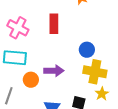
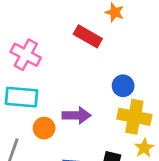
red rectangle: (54, 24) -> (88, 36), moved, turned -60

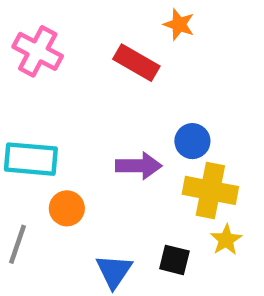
pink cross: (26, 55) -> (38, 51), moved
purple arrow: (77, 115) -> (139, 166), moved

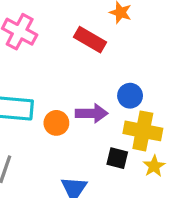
orange circle: (67, 208) -> (56, 123), moved
black square: (174, 260) -> (117, 158), moved

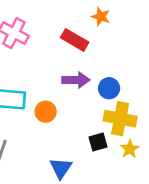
purple arrow: (92, 113) -> (76, 80), moved
black square: (117, 158) -> (98, 142), turned -30

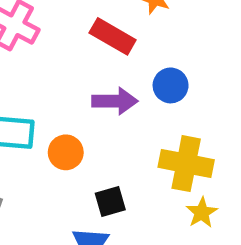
blue circle: (109, 88) -> (171, 85), moved
black square: (98, 142) -> (110, 201), moved

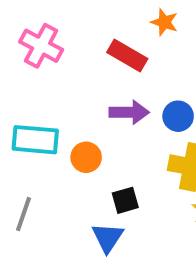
blue circle: (171, 85) -> (178, 116), moved

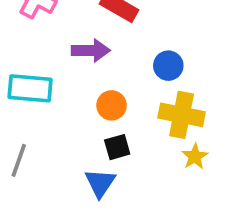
purple arrow: (129, 112) -> (91, 50), moved
orange circle: (86, 157) -> (112, 105), moved

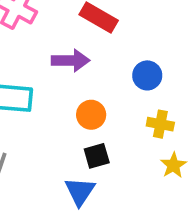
yellow cross: (182, 115) -> (160, 124), size x0.6

